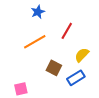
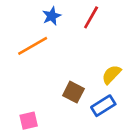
red line: (67, 31) -> (91, 17), moved
orange line: (35, 42) -> (33, 46), moved

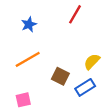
blue star: (52, 16) -> (29, 24), moved
orange line: (33, 46) -> (28, 59), moved

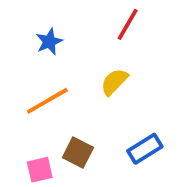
yellow semicircle: (92, 62) -> (114, 82), moved
brown square: (60, 76) -> (78, 152), moved

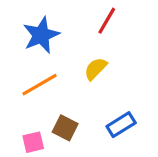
blue star: (49, 42) -> (41, 35), size x1.6

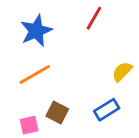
yellow semicircle: (96, 69) -> (122, 72), moved

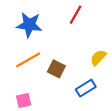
blue star: (36, 31) -> (29, 25), turned 30
brown square: (57, 112) -> (56, 69), moved

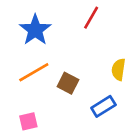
blue star: (29, 25) -> (35, 30), turned 30
yellow semicircle: (98, 58) -> (118, 70), turned -36

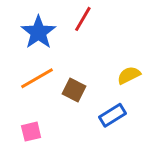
red line: (91, 18) -> (83, 19), moved
yellow semicircle: (118, 70) -> (129, 75), turned 55

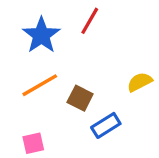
blue rectangle: (113, 115) -> (106, 125), moved

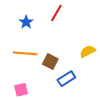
blue star: (41, 35) -> (26, 22), size x0.6
orange line: (40, 85) -> (25, 53), turned 35

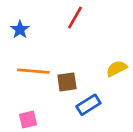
blue star: (26, 22) -> (20, 30), moved
brown square: (50, 61) -> (67, 82), turned -35

